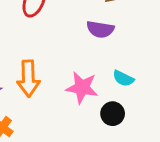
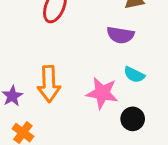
cyan semicircle: (123, 78) -> (134, 75), moved

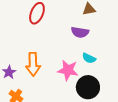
black circle: (133, 119) -> (88, 87), size x1.5

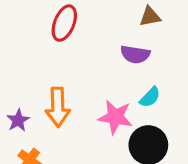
cyan semicircle: (89, 58) -> (150, 97), turned -72

